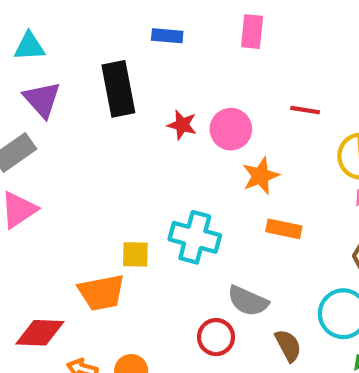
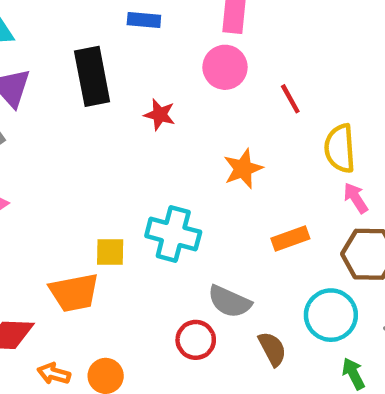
red line: (305, 110) -> (290, 99), turned 52
pink circle: (231, 129) -> (225, 67), moved
orange rectangle: (284, 229) -> (290, 238), moved, turned -32

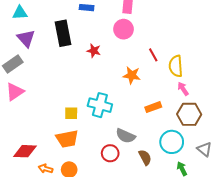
red line: (290, 99) -> (153, 55), moved
orange star: (243, 169) -> (132, 75), turned 30
orange trapezoid: (74, 293) -> (67, 139), moved

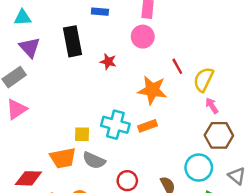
yellow semicircle: (176, 66) -> (203, 79), turned 30
orange star: (132, 75) -> (152, 90), size x1.4
orange rectangle: (153, 107) -> (148, 126), moved
gray semicircle: (126, 136) -> (94, 160), moved
orange trapezoid: (67, 139) -> (63, 158), moved

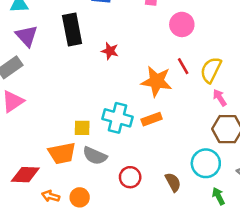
pink circle: (143, 37) -> (182, 24), moved
red line: (177, 66) -> (183, 66), moved

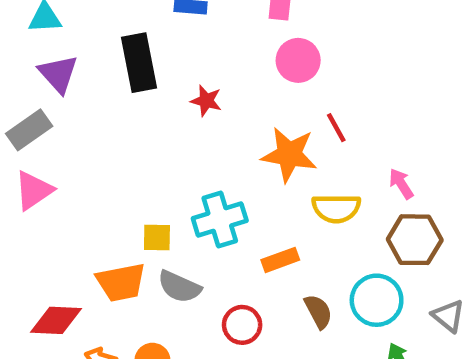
pink circle: (182, 24) -> (298, 60), moved
yellow semicircle: (211, 70) -> (336, 208), moved, turned -116
cyan cross: (117, 118) -> (220, 220), turned -32
orange rectangle: (152, 119) -> (280, 260), moved
brown semicircle: (173, 182) -> (318, 311), moved

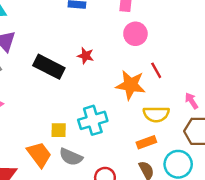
black rectangle: (139, 63) -> (49, 67), moved, turned -52
orange rectangle: (280, 260) -> (146, 142), moved
orange trapezoid: (121, 282) -> (39, 154), turned -116

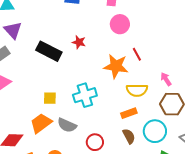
yellow square: (59, 130) -> (50, 98), moved
orange trapezoid: (39, 154) -> (41, 123), turned -90

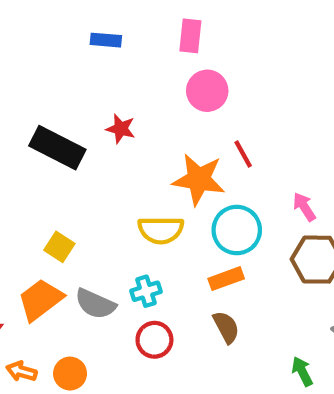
yellow semicircle: (137, 90) -> (161, 230), moved
cyan cross: (85, 95) -> (146, 291), moved, size x0.6
yellow square: (50, 98) -> (59, 247), turned 32
cyan circle: (155, 131) -> (237, 230), moved

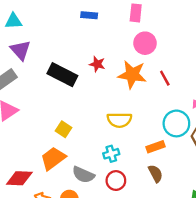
orange star: (199, 179) -> (132, 75), moved
cyan circle: (237, 230) -> (176, 123), moved
gray semicircle: (95, 304) -> (83, 175), moved

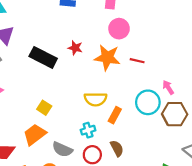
red line: (165, 78) -> (137, 61), turned -48
orange rectangle: (155, 147) -> (115, 115), moved, turned -42
brown semicircle: (155, 174) -> (117, 148), moved

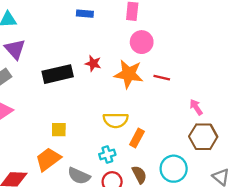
black rectangle: (43, 57) -> (58, 74), turned -40
cyan circle: (148, 102) -> (174, 169), moved
yellow square: (44, 108) -> (59, 130), turned -32

